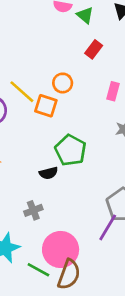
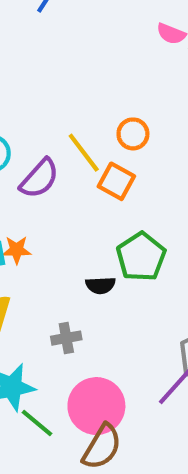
orange circle: (63, 83) -> (133, 134), moved
green line: (38, 270) -> (37, 423), moved

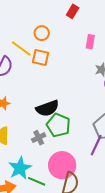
green pentagon: (141, 257) -> (58, 125), moved
black semicircle: (101, 285) -> (47, 108), size x1.6

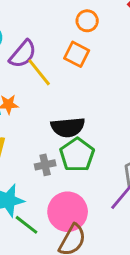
yellow line: (21, 49) -> (39, 72), moved

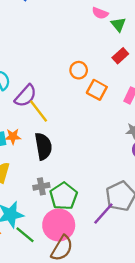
orange square: (77, 54) -> (97, 90), moved
black semicircle: (68, 127) -> (43, 146), moved, turned -96
green pentagon: (77, 155) -> (64, 196), moved

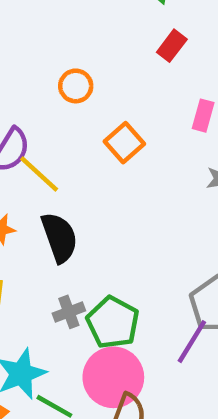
orange circle: (79, 70) -> (76, 86), moved
orange square: (97, 90) -> (124, 143), moved, turned 30

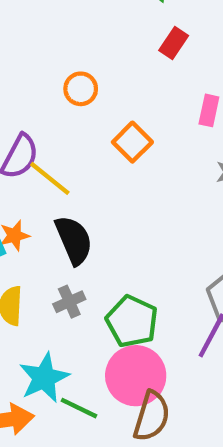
gray cross: (69, 312) -> (69, 302), moved

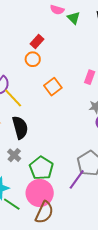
red rectangle: (174, 43) -> (37, 41), moved
gray cross: (69, 302) -> (14, 155), turned -32

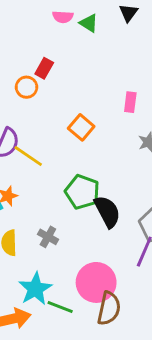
orange circle: (33, 59) -> (27, 87), moved
black semicircle: (20, 128) -> (107, 212), moved
green pentagon: (41, 168) -> (82, 192), moved

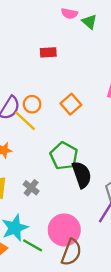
red rectangle: (44, 68) -> (48, 52), turned 49
orange circle: (27, 87) -> (32, 104), moved

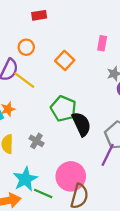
orange circle: (32, 104) -> (26, 47), moved

